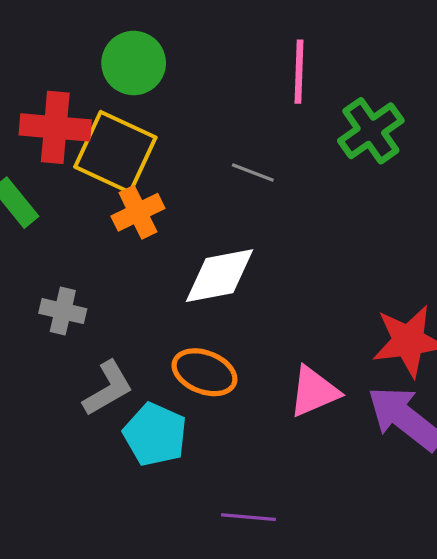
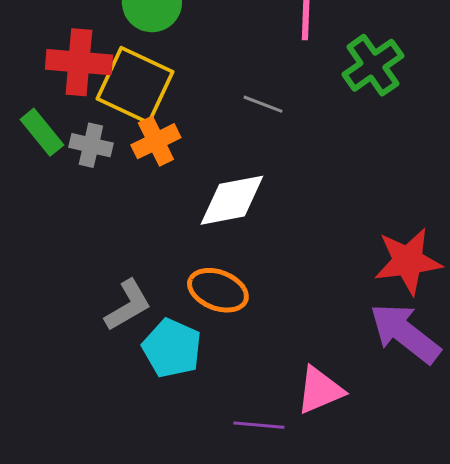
gray cross: (63, 311) -> (91, 145), moved
pink triangle: (314, 392) -> (320, 390), moved

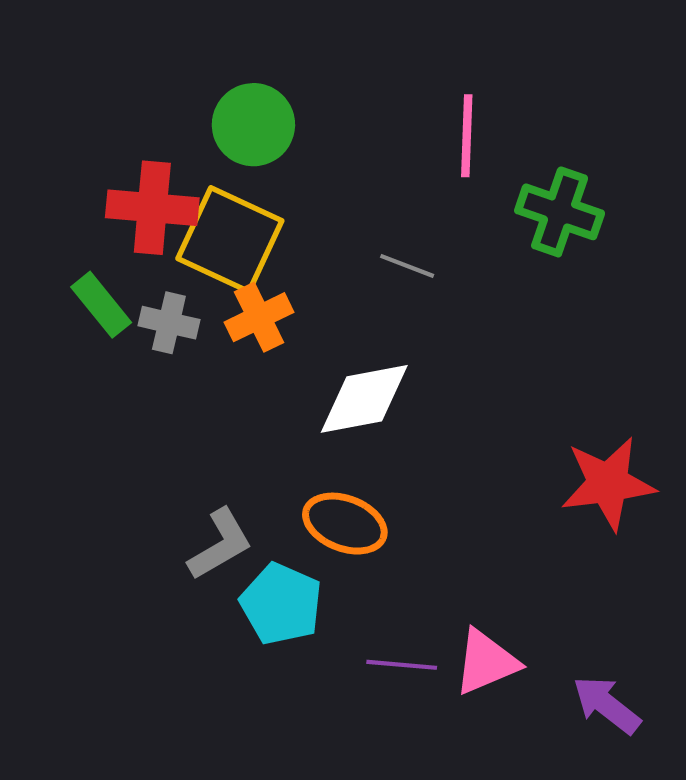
green cross: (373, 65) -> (560, 212), turned -36
purple arrow: (405, 333) -> (607, 705), moved, size x0.7
purple line: (259, 425) -> (402, 665), moved

